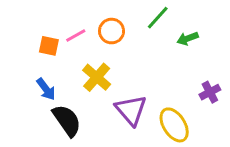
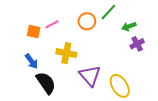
orange circle: (112, 31) -> (87, 21), moved
yellow cross: (97, 77) -> (66, 53), turned -30
purple cross: (210, 92) -> (137, 44), moved

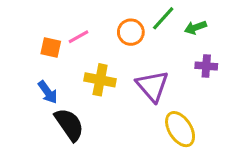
green arrow: (129, 26) -> (195, 28), moved
purple cross: (137, 44) -> (206, 66), turned 32
purple triangle: (90, 76) -> (152, 86), moved

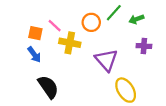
pink line: (78, 37) -> (55, 26), turned 72
yellow cross: (100, 80) -> (70, 43), moved
blue arrow: (48, 92) -> (34, 55), moved

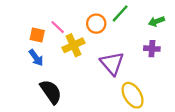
green arrow: (136, 19) -> (156, 21), moved
yellow cross: (70, 43) -> (74, 45), turned -36

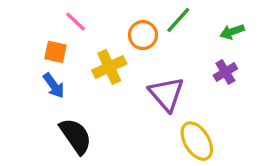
pink line: (58, 27) -> (76, 22), moved
purple cross: (152, 49) -> (225, 72), turned -35

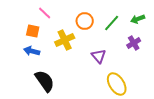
green line: (178, 20) -> (112, 23), moved
blue arrow: (54, 86) -> (32, 51), turned 140
purple triangle: (166, 94) -> (99, 56), size x0.7

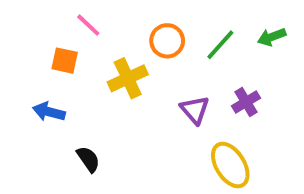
purple cross: (134, 43) -> (246, 102), moved
blue arrow: (32, 51) -> (49, 112), moved
black semicircle: (45, 81) -> (88, 159), size x0.6

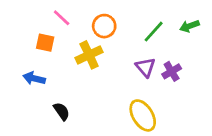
orange circle: (167, 41) -> (104, 26), moved
purple triangle: (195, 110) -> (145, 67), moved
yellow ellipse: (230, 165) -> (143, 115), moved

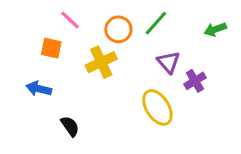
green line: (154, 32) -> (156, 23), moved
purple triangle: (145, 67) -> (168, 62), moved
yellow ellipse: (143, 115) -> (157, 107), moved

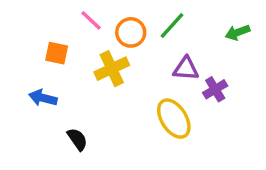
pink line: (70, 20) -> (91, 20), moved
purple triangle: (168, 62) -> (186, 69), turned -45

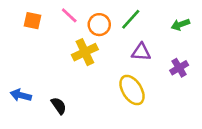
orange square: (57, 53) -> (33, 21), moved
purple cross: (215, 89) -> (179, 68), moved
blue arrow: (43, 98) -> (21, 95), moved

